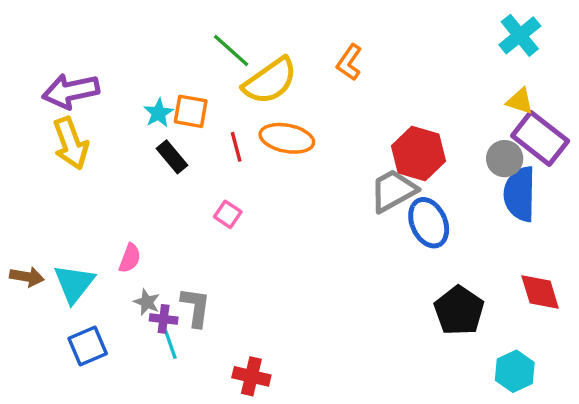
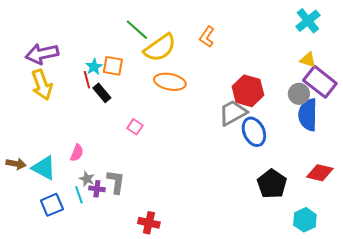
red line: (236, 147) -> (87, 80), moved
cyan triangle: (74, 284) -> (44, 168), turned -40
red diamond: (540, 292) -> (320, 173), turned -60
cyan line: (170, 344) -> (79, 195), moved

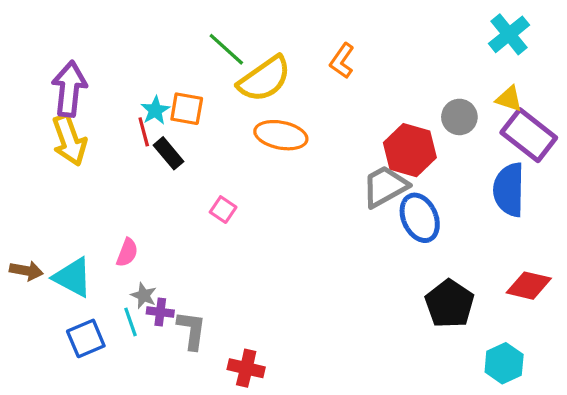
purple arrow: (42, 54) -> (69, 89), turned 108
gray circle: (299, 94) -> (459, 117), moved
gray L-shape: (116, 182) -> (192, 330), moved

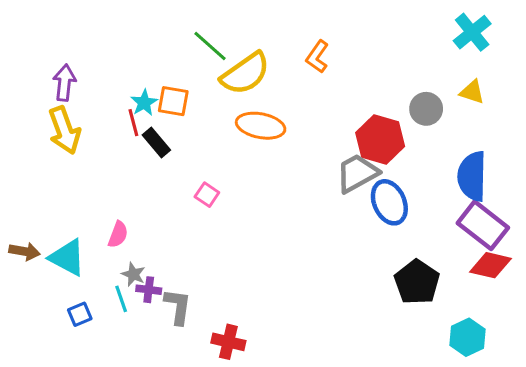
purple arrow: (69, 89) -> (64, 83), size x0.7
purple rectangle: (529, 135) -> (483, 225), moved
blue square: (86, 338) -> (80, 314), size x0.7

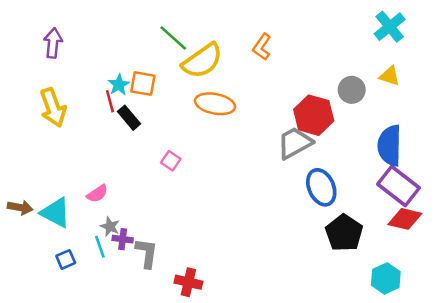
purple arrow: (64, 83) -> (53, 43), moved
blue ellipse: (389, 202) -> (321, 187), moved
pink semicircle: (118, 235) -> (97, 194), turned 35

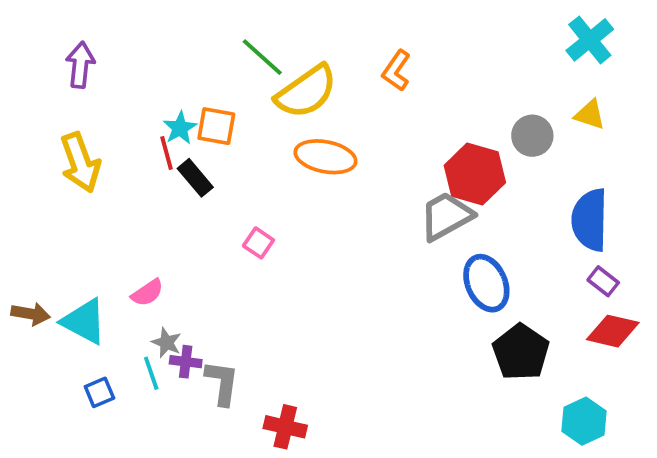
purple rectangle: (398, 186) -> (603, 281), size x0.5

